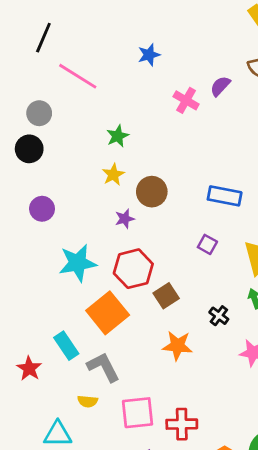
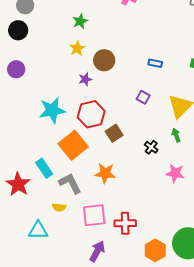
blue rectangle: (225, 196) -> (155, 63), size x0.6
purple circle: (42, 209) -> (16, 69), moved
orange star: (177, 346) -> (105, 173), moved
red star: (29, 368) -> (18, 184), size x1.4

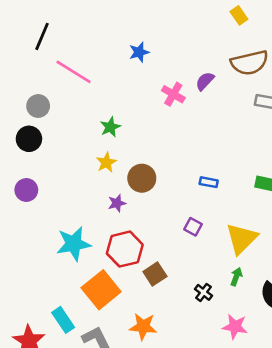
green arrow: (176, 135) -> (236, 277), turned 40

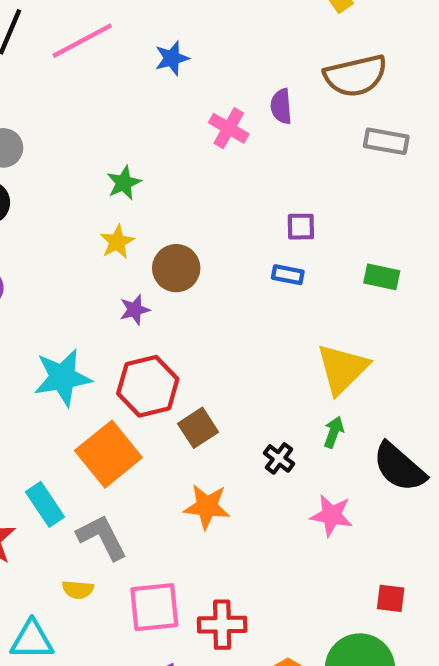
pink line: (74, 72) -> (82, 41), moved, turned -60
purple semicircle: (205, 81) -> (281, 106), turned -48
purple square: (193, 227) -> (301, 227), moved, turned -30
orange star: (143, 327) -> (207, 507), moved

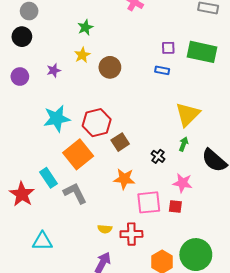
green rectangle: (382, 277) -> (202, 52), moved, size x1.8
purple star: (135, 310) -> (54, 70), moved
yellow semicircle: (78, 590) -> (105, 229), moved
red square: (391, 598) -> (175, 206), moved
pink square: (154, 607) -> (149, 202), moved

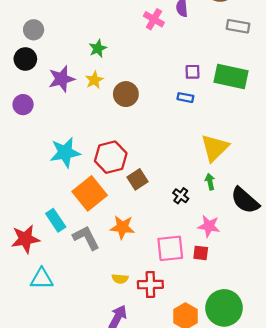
purple star: (54, 70) -> (62, 79), moved, size x1.6
green arrow: (184, 144) -> (210, 182), turned -32
orange star: (124, 179) -> (122, 227), moved
red star: (22, 194) -> (25, 239), turned 30
cyan triangle: (42, 241) -> (42, 279), moved

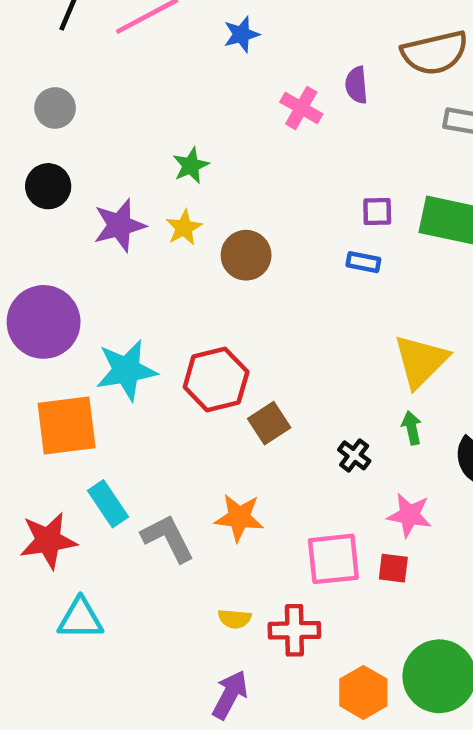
gray circle: (34, 30) -> (55, 108), moved
purple circle: (23, 105) -> (44, 322), moved, size x1.8
orange square: (90, 193) -> (67, 425), moved, turned 32

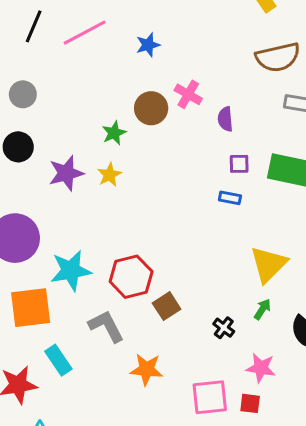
purple semicircle: (356, 85) -> (225, 119), moved
brown circle: (246, 255) -> (151, 108), moved
green arrow: (412, 428) -> (262, 309), turned 45
gray L-shape: (168, 538) -> (106, 326), moved

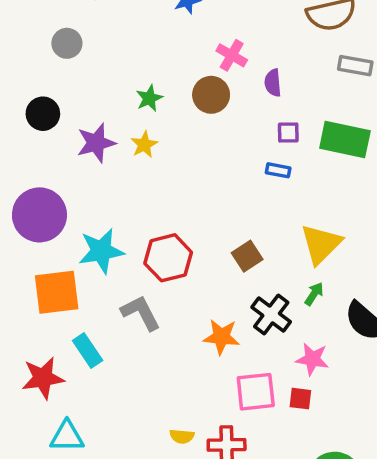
gray circle: (23, 94) -> (67, 43), moved
brown circle: (151, 108) -> (211, 95), moved
brown square: (167, 306) -> (247, 256), moved
black cross: (224, 328) -> (271, 314), size x1.6
orange star: (146, 369) -> (221, 337), moved

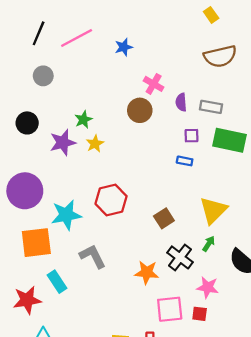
gray rectangle: (355, 66) -> (211, 107), moved
green star: (149, 98) -> (83, 120), moved
red hexagon: (168, 258) -> (111, 200), moved

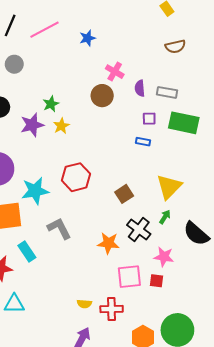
brown semicircle: (220, 56) -> (175, 46), size x0.7

